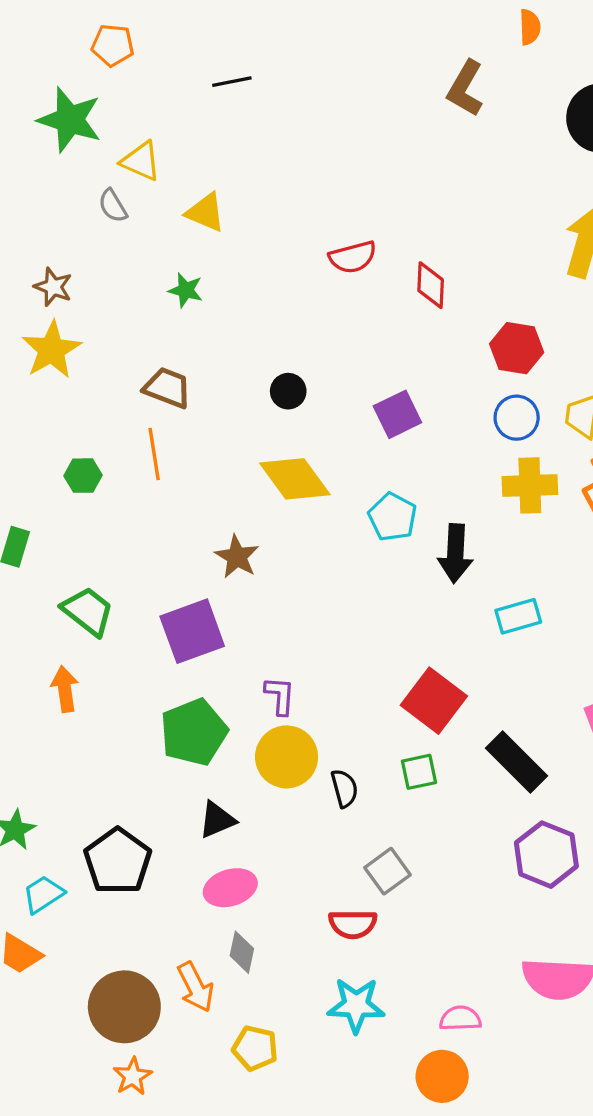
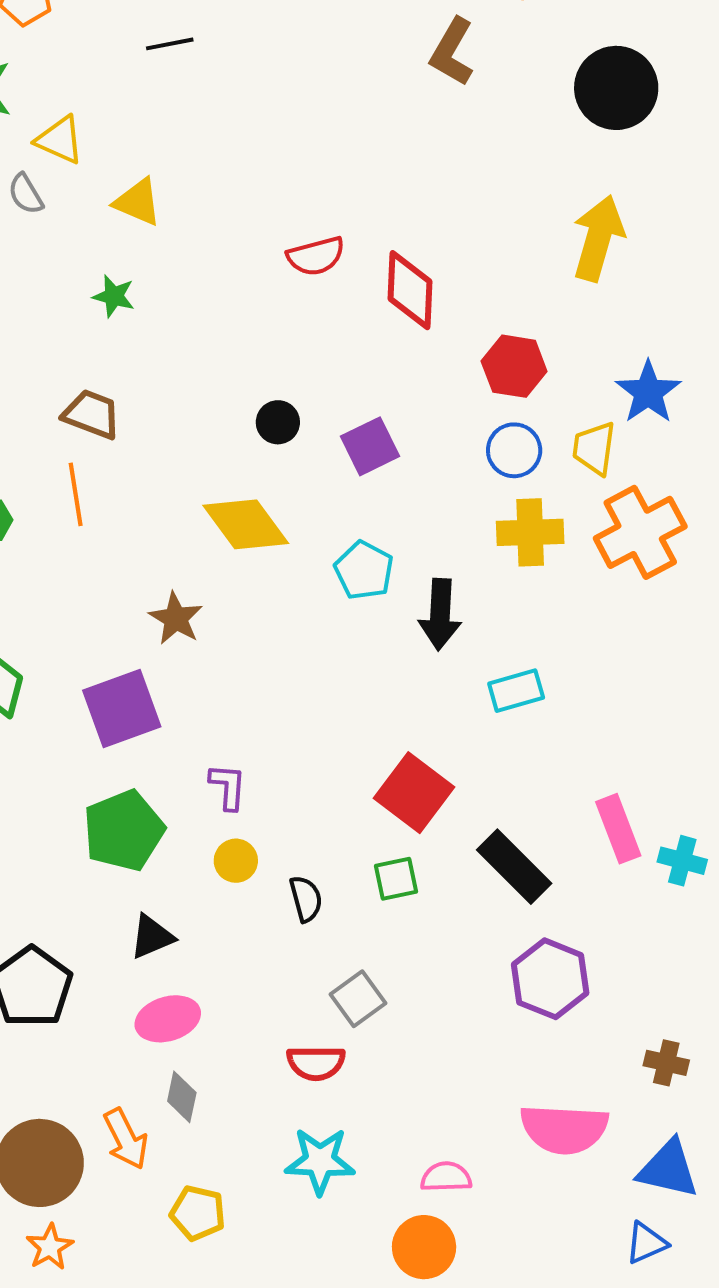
red diamond: (431, 285) -> (410, 290), size x1.4
black circle: (288, 391) -> (278, 422), moved
yellow circle: (287, 757) -> (236, 861), size x0.6

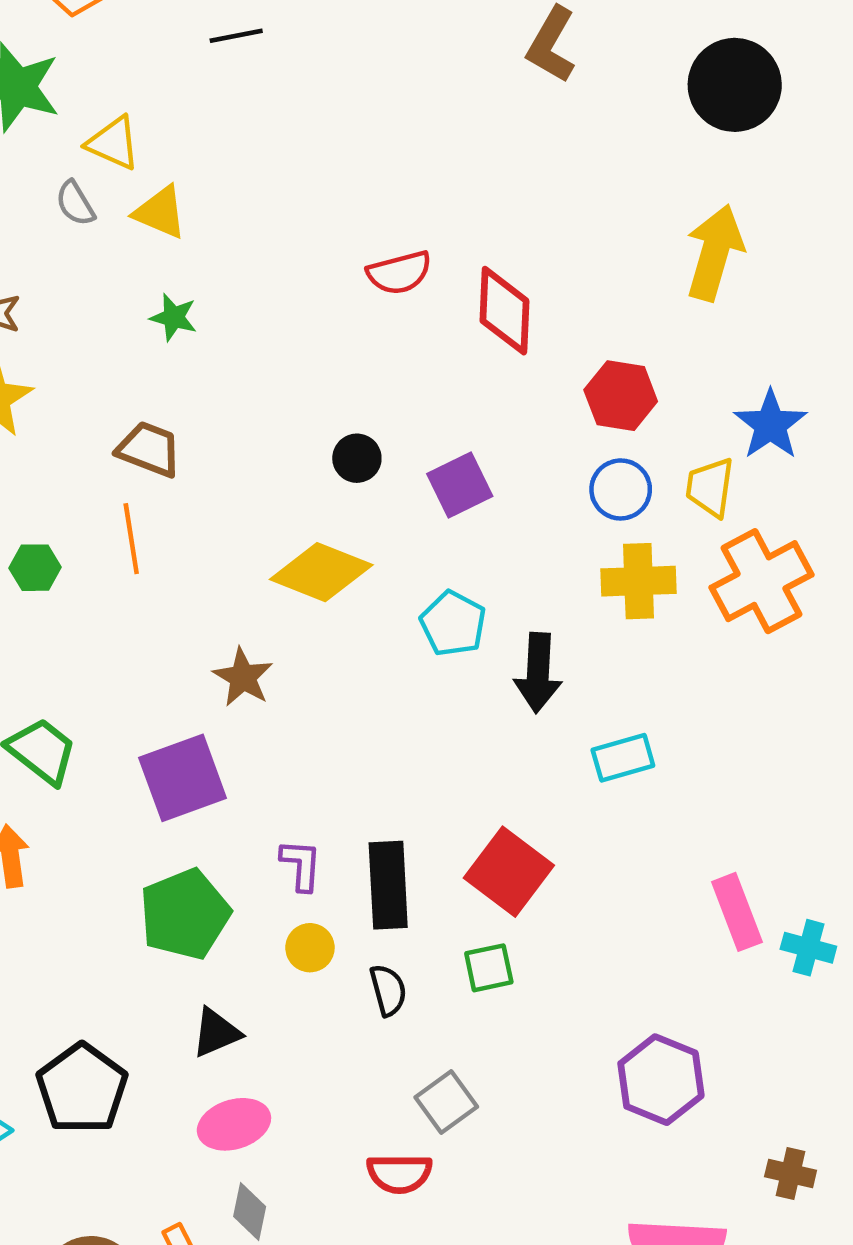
yellow triangle: (138, 202) -> (160, 212), moved
yellow diamond: (246, 524) -> (321, 572), turned -32
black rectangle: (514, 867) -> (388, 885), moved, turned 42

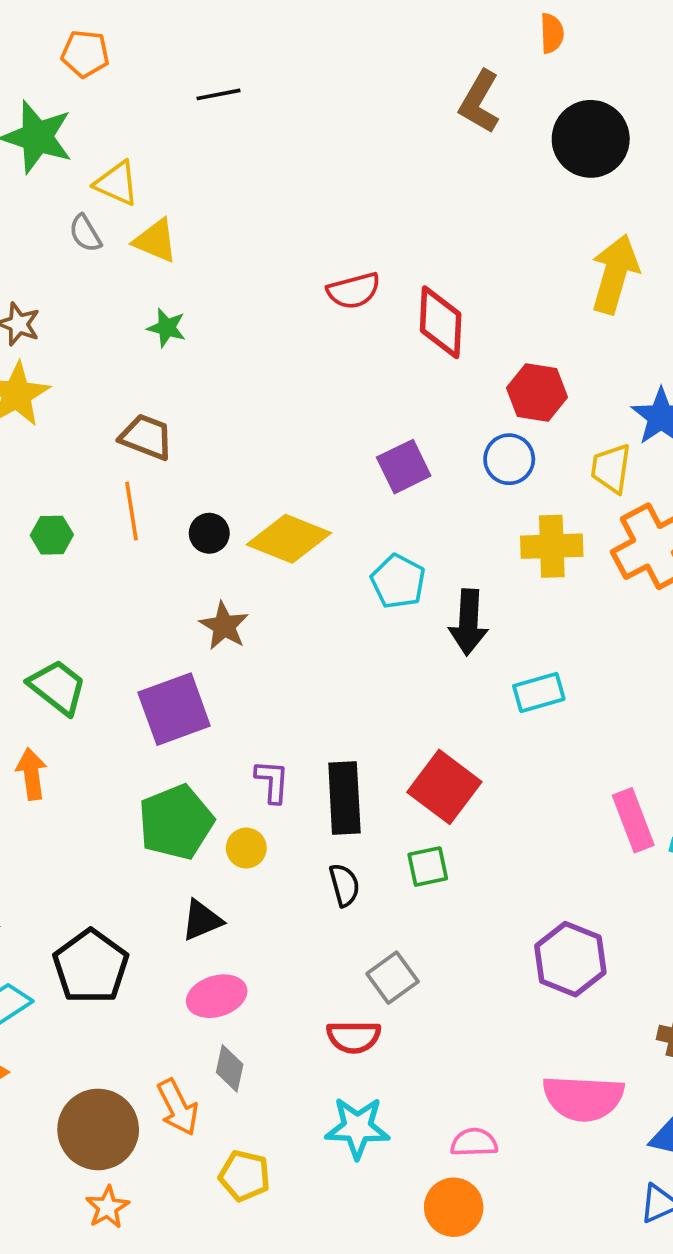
black circle: (735, 85) -> (591, 139), moved
black circle: (357, 458) -> (209, 533), moved
blue circle: (621, 489) -> (509, 459), moved
yellow circle: (310, 948) -> (246, 848), moved

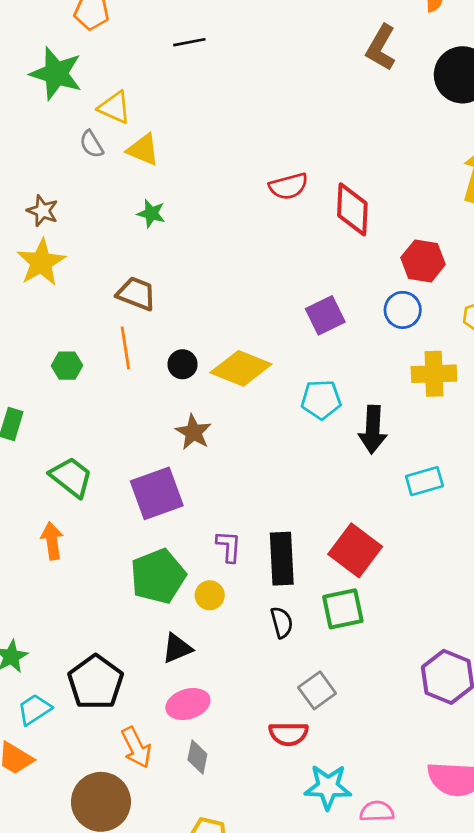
cyan pentagon: (398, 581) -> (321, 400), turned -30
green square: (428, 867) -> (343, 609), size x1.4
orange arrow: (178, 1107) -> (136, 747), moved
cyan star: (357, 1128) -> (328, 787), moved

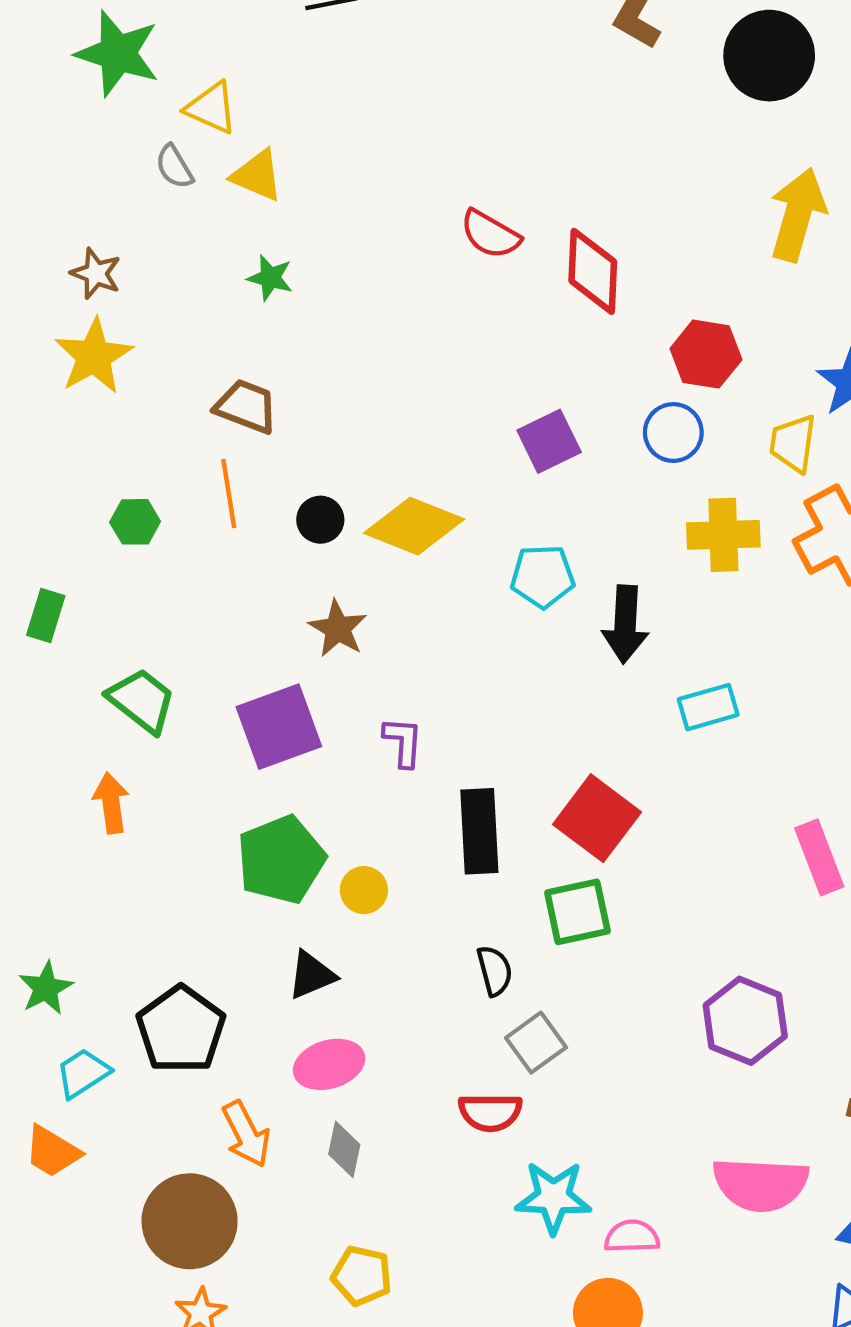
red semicircle: (289, 186) -> (490, 234), turned 45
purple L-shape: (229, 546) -> (403, 742), moved
black semicircle: (282, 622) -> (495, 971), moved

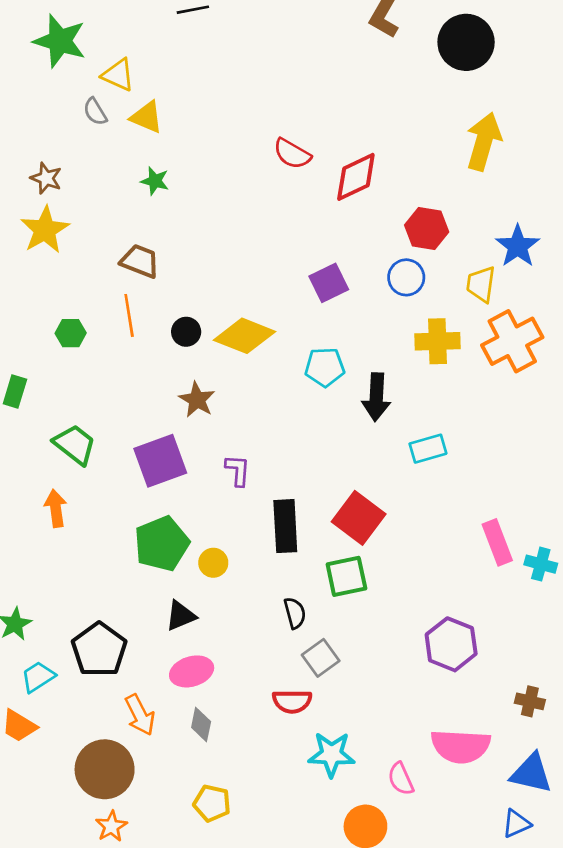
red diamond: (593, 271) -> (356, 177), turned 62
pink semicircle: (632, 1237) -> (401, 779), moved, turned -112

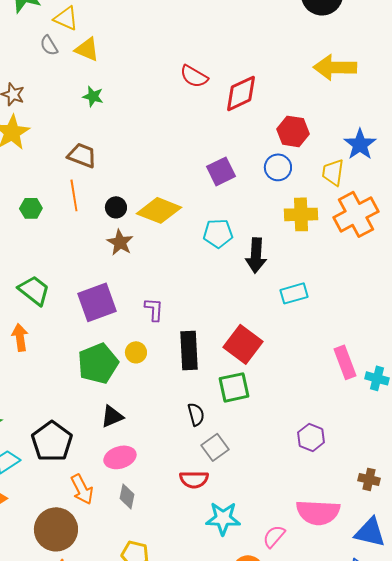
yellow arrow: (484, 142) -> (335, 67), turned -105
brown star: (197, 400) -> (120, 242), moved
yellow circle: (213, 563) -> (136, 352), moved
purple hexagon: (451, 644) -> (311, 437), size x0.7
pink semicircle: (401, 779) -> (274, 536), turned 65

